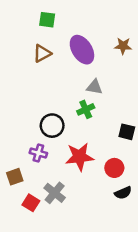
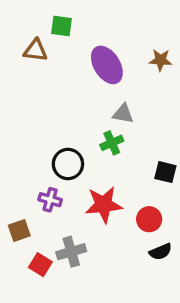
brown triangle: (42, 53) -> (35, 50), moved, turned 36
gray cross: (55, 193) -> (71, 252), turned 35

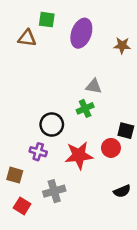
purple ellipse: (107, 65) -> (81, 33), moved, turned 52
red circle: (149, 219) -> (111, 148), moved
brown square: (19, 231) -> (15, 175), turned 35
red square: (40, 265) -> (22, 206), moved

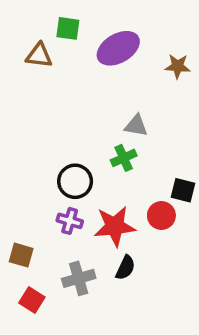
purple ellipse: (81, 33) -> (118, 48), turned 40
purple cross: (38, 152) -> (70, 221), moved
black semicircle: (122, 191) -> (125, 268), moved, turned -42

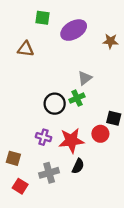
brown triangle: (39, 55) -> (26, 49), moved
gray triangle: (136, 126) -> (85, 78), turned -48
black circle: (75, 181) -> (55, 104), moved

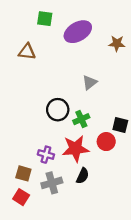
green cross: (77, 98) -> (81, 119), moved
purple cross: (44, 137) -> (46, 155), moved
brown square: (13, 158) -> (23, 173), moved

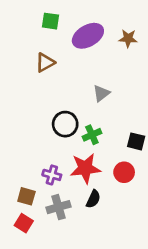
brown star: (117, 43) -> (128, 38), moved
brown triangle: (27, 52) -> (45, 63), moved, turned -36
red circle: (106, 142) -> (124, 172), moved

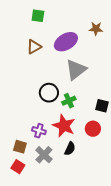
purple ellipse: (88, 36) -> (66, 42), moved
gray triangle: (101, 93) -> (76, 70), size x1.6
red star: (85, 168) -> (64, 126), turned 30
gray cross: (59, 207) -> (44, 155), turned -30

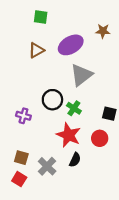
green cross: (69, 101) -> (74, 108), turned -32
purple cross: (39, 131) -> (23, 116), moved

